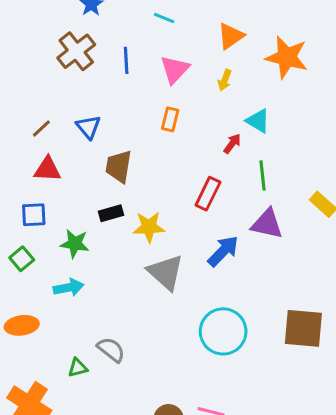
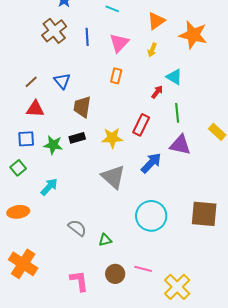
yellow star: (149, 227) -> (112, 138), moved
green star: (75, 244) -> (53, 145), moved
cyan arrow: (69, 288) -> (49, 187), turned -36
green triangle: (78, 368) -> (105, 240), moved

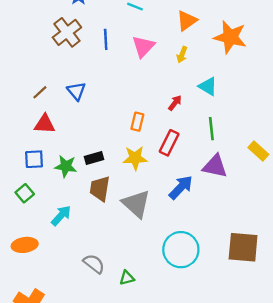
orange rectangle: (116, 76) -> (137, 122), moved
red arrow: (157, 92) -> (175, 103), moved
brown trapezoid: (82, 107) -> (100, 189), moved

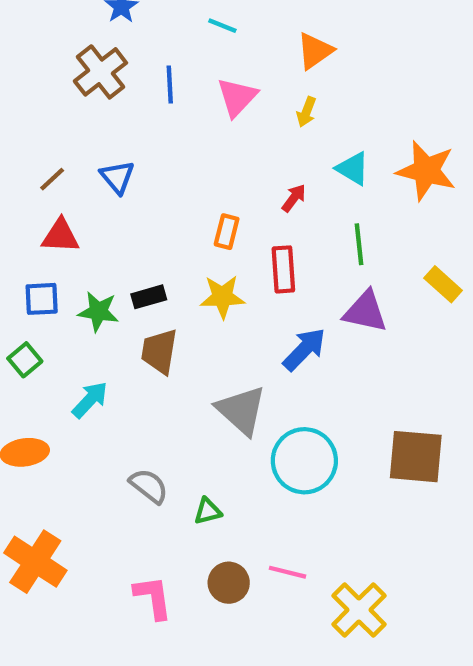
orange star: (230, 37) -> (426, 171), moved
red rectangle: (169, 143) -> (283, 269), turned -30
gray triangle: (136, 204) -> (241, 410), moved

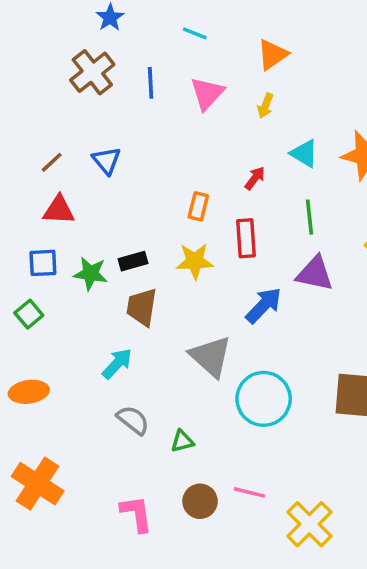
cyan arrow: (90, 400) -> (117, 364), moved

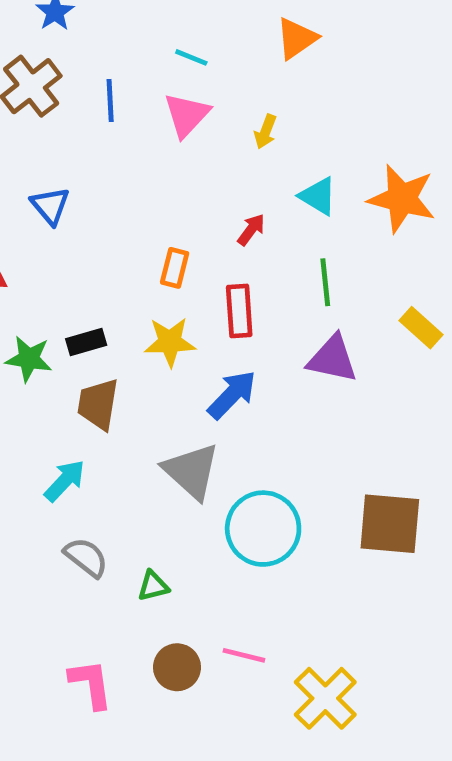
cyan line: (195, 33) -> (191, 57), moved
orange triangle: (272, 55) -> (297, 38), moved
blue arrow: (264, 305) -> (232, 395), moved

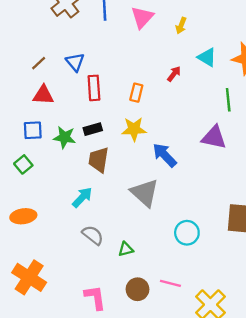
green line: (325, 282) -> (228, 100), moved
red rectangle: (239, 311) -> (94, 88), moved
blue arrow: (232, 395) -> (165, 155), turned -88
cyan circle: (263, 529) -> (187, 233), moved, size x0.7

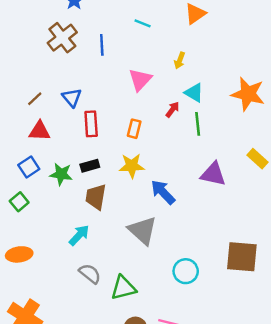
pink triangle: (142, 17) -> (140, 80), moved
cyan triangle: (207, 57) -> (194, 93), moved
green line: (228, 100) -> (198, 124), moved
blue square: (33, 130) -> (29, 167), turned -30
green triangle: (126, 249) -> (123, 288), size x1.6

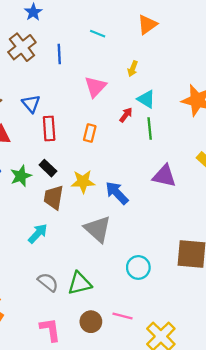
black rectangle: (90, 166) -> (48, 168), turned 60
yellow star: (132, 166) -> (83, 182), moved
green star: (61, 174) -> (21, 176), turned -30
gray semicircle: (90, 274) -> (48, 282), moved

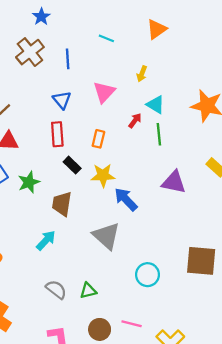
blue triangle: (31, 104) -> (62, 100), moved
black rectangle: (48, 168) -> (72, 165), moved
yellow star: (83, 182) -> (103, 175), moved
green triangle: (80, 283) -> (88, 291), size x0.7

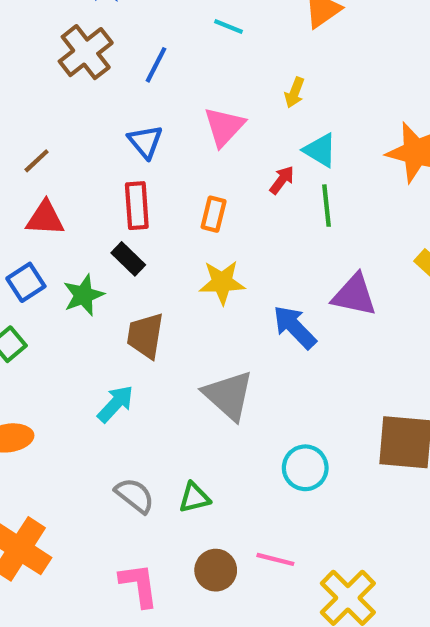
blue line: (68, 59) -> (156, 65), turned 30
black rectangle: (72, 165) -> (128, 259), moved
blue arrow: (126, 199) -> (295, 327), moved

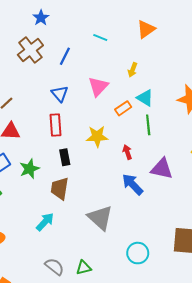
red arrow: (282, 180) -> (127, 152), moved, turned -56
orange rectangle: (214, 214) -> (123, 108), moved, turned 42
black rectangle: (128, 259) -> (65, 157), moved, turned 35
yellow star: (222, 282) -> (97, 136), moved

